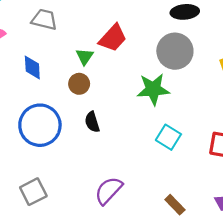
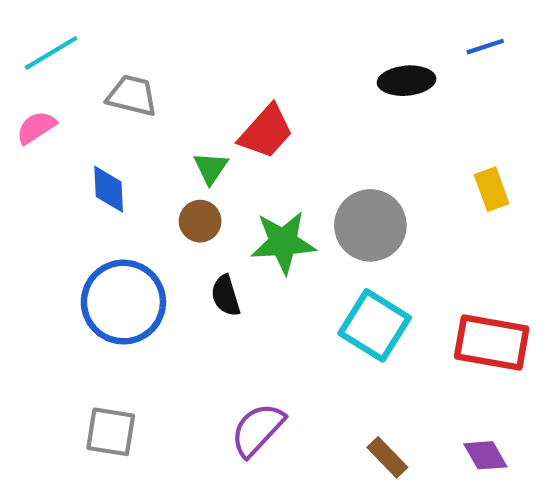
gray circle: (175, 51) -> (370, 225), moved
green star: (153, 89) -> (283, 242), moved
cyan square: (168, 137) -> (375, 325), size x1.4
gray square: (33, 192) -> (111, 432), turned 36

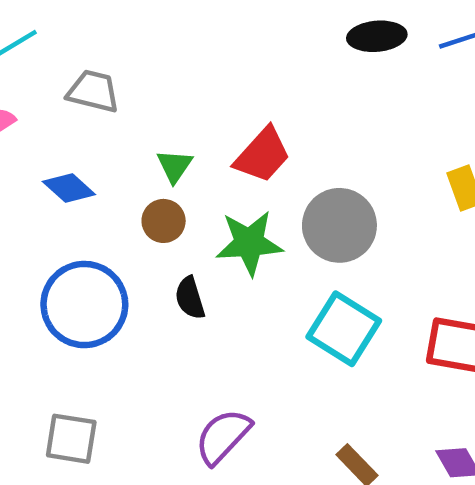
black ellipse: (407, 81) -> (377, 36), moved
red trapezoid: (266, 132) -> (262, 155), moved
blue diamond: (109, 189) -> (69, 188), turned -45

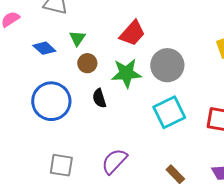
green triangle: (175, 166) -> (77, 38), moved
cyan square: (344, 329) -> (169, 112), turned 32
gray square: (71, 439) -> (61, 165), moved

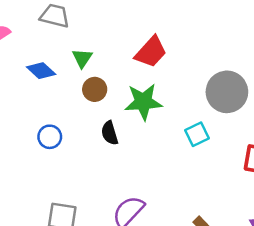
gray circle: (167, 65) -> (227, 92), moved
blue circle: (51, 101) -> (50, 137), size x0.5
cyan square: (169, 112) -> (197, 134), moved, size x0.6

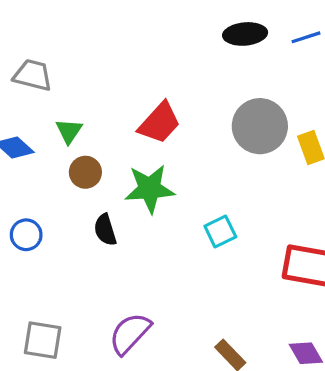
gray circle: (227, 92) -> (260, 126), moved

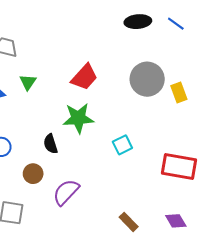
blue line: (306, 37) -> (176, 24), turned 54
brown circle: (85, 172) -> (33, 174), moved
purple semicircle: (130, 333) -> (66, 192), moved

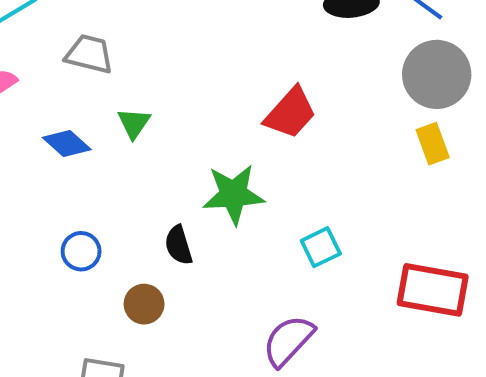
red trapezoid: (84, 77) -> (290, 113), moved
gray circle: (147, 79) -> (437, 74), moved
purple semicircle: (66, 192) -> (288, 341), moved

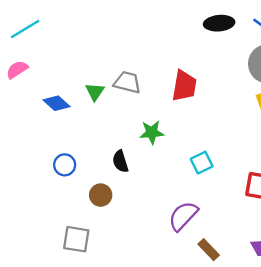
gray trapezoid: (89, 54) -> (127, 82), moved
red trapezoid: (290, 113) -> (184, 86), turned -32
green star: (233, 194) -> (152, 132), size x0.7

